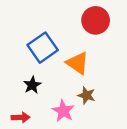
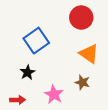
orange triangle: (77, 63) -> (89, 54), moved
brown star: (87, 95) -> (82, 82), moved

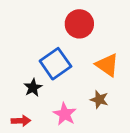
red circle: (81, 18) -> (79, 24), moved
blue square: (36, 41) -> (55, 64), moved

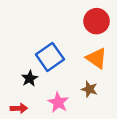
red circle: (79, 24) -> (97, 21), moved

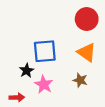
blue square: (50, 57) -> (45, 51), turned 30
pink star: (58, 102) -> (44, 85), moved

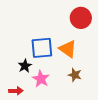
orange triangle: (87, 52) -> (68, 49), moved

